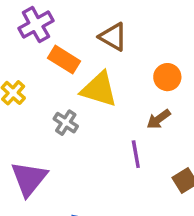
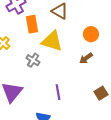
orange rectangle: (64, 60) -> (32, 24), turned 48
purple line: (136, 154) -> (58, 92), moved

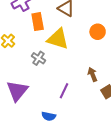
brown arrow: (86, 58) -> (92, 74), moved, turned 104
purple line: (58, 92) -> (64, 91), turned 35

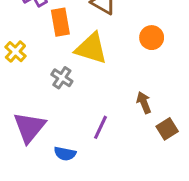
blue semicircle: (49, 116) -> (65, 154), moved

